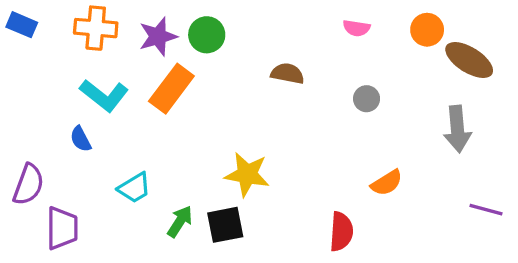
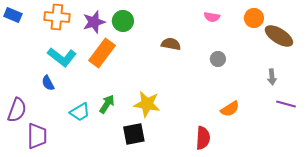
gray arrow: (457, 129) -> (272, 77), size x0.6
purple line: (486, 210) -> (286, 104), moved
green arrow: (180, 221) -> (107, 104), moved

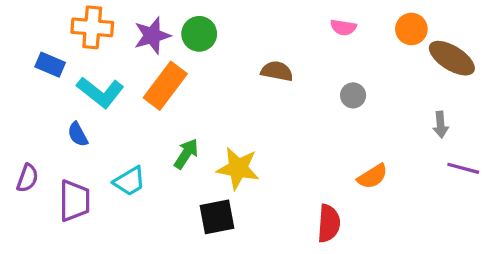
blue rectangle: (13, 15) -> (50, 65), moved
green arrow: (107, 104) -> (186, 154), moved
purple semicircle: (17, 110) -> (27, 178), size x0.7
purple trapezoid: (37, 136) -> (74, 201), moved

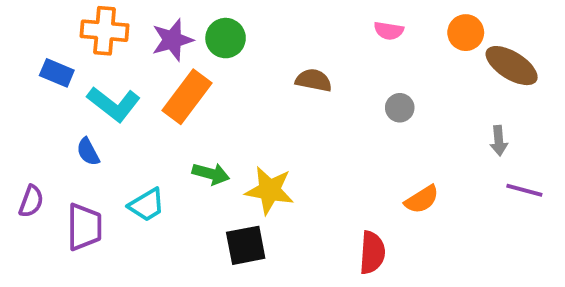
green arrow: (186, 154) -> (211, 174), turned 72

